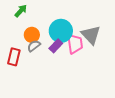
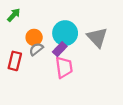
green arrow: (21, 11) -> (14, 15), moved
pink trapezoid: (75, 44) -> (64, 67), moved

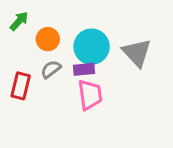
orange circle: (34, 37) -> (48, 39), moved
purple rectangle: (60, 49) -> (84, 69), turned 40

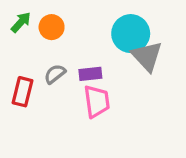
orange circle: (48, 39) -> (52, 27), moved
cyan circle: (92, 47) -> (131, 34), moved

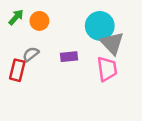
gray semicircle: (55, 74) -> (31, 54), moved
pink trapezoid: (97, 101) -> (107, 69), moved

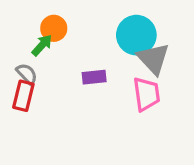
green arrow: (16, 17) -> (42, 45), moved
gray semicircle: (31, 54) -> (27, 74), moved, turned 84

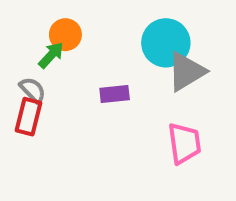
gray triangle: (153, 59) -> (186, 72), turned 42
pink trapezoid: (146, 94) -> (184, 143), moved

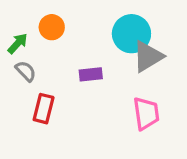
green arrow: (51, 55) -> (18, 43), moved
red rectangle: (29, 117) -> (44, 109), moved

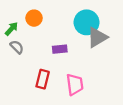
red rectangle: (44, 109) -> (43, 79), moved
pink trapezoid: (146, 113) -> (75, 84), moved

